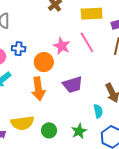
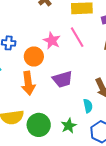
green circle: (49, 130) -> (39, 125), size x1.5

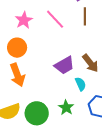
pink star: (52, 41) -> (24, 20), moved, turned 30
purple trapezoid: (63, 79) -> (64, 65), moved

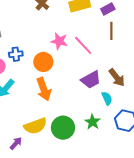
pink line: (55, 19) -> (83, 45), moved
pink star: (24, 20) -> (59, 41), moved, turned -30

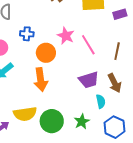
brown line: (111, 31) -> (117, 51), moved
blue cross: (16, 54) -> (27, 34), moved

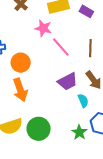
purple rectangle: (120, 14) -> (86, 11), turned 56
pink star: (66, 36) -> (43, 28), moved
green star: (82, 122) -> (79, 132), moved

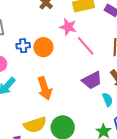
orange circle: (21, 63) -> (43, 47), moved

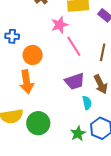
pink star: (68, 27) -> (60, 25), turned 30
orange circle: (43, 47) -> (33, 55), moved

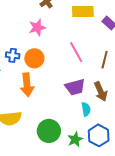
pink star: (60, 25) -> (37, 27), moved
blue cross: (12, 36) -> (13, 55), moved
green circle: (38, 123) -> (49, 131), moved

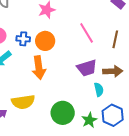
brown arrow: (101, 91) -> (113, 71), turned -66

